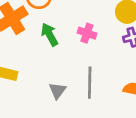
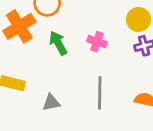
gray triangle: (58, 91) -> (51, 103), moved, turned 42

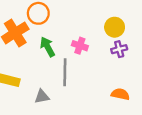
gray line: (100, 93) -> (65, 72), moved

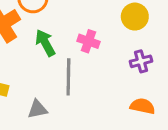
purple cross: (119, 49) -> (141, 61), moved

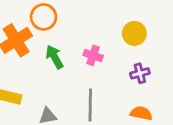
gray line: (68, 77) -> (90, 105), moved

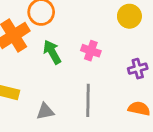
yellow circle: (134, 33) -> (129, 16), moved

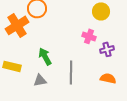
pink cross: (91, 51) -> (89, 36), moved
green arrow: (52, 52) -> (45, 56), moved

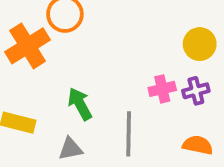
yellow circle: (101, 11) -> (200, 44), moved
pink cross: (89, 36) -> (162, 89), moved, turned -32

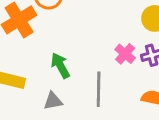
pink cross: (162, 89) -> (125, 54), turned -36

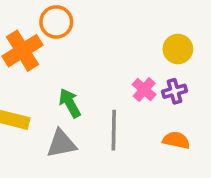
gray triangle: (53, 101) -> (61, 144), size x1.4

